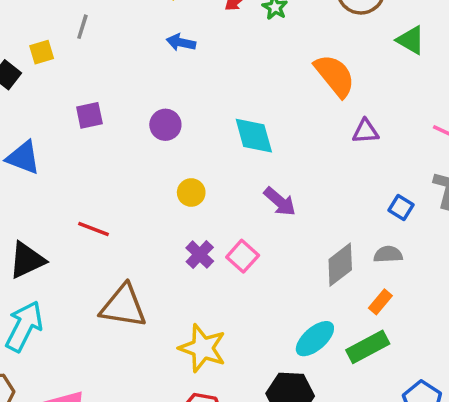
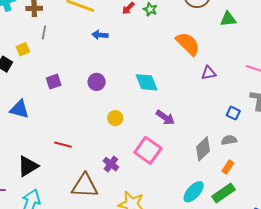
green triangle: (411, 40) -> (228, 19), turned -30
purple cross: (200, 255) -> (111, 164), moved
pink square: (243, 256) -> (148, 150), size x1.5

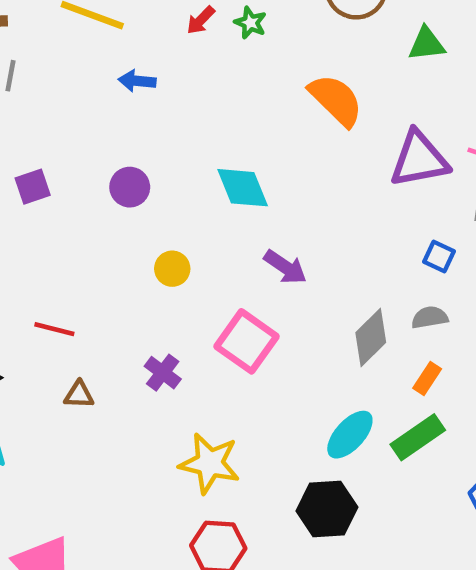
purple triangle: (209, 73) -> (419, 159), moved, size x1.8
brown triangle: (85, 186) -> (79, 395), moved, size x0.5

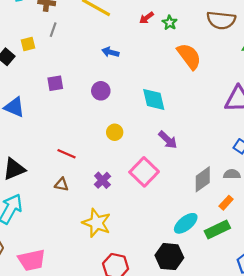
blue arrow: (137, 81) -> (110, 52), moved
orange semicircle: (336, 100) -> (189, 56), moved
red line: (54, 329) -> (67, 154), moved
yellow star: (210, 463) -> (97, 223), moved

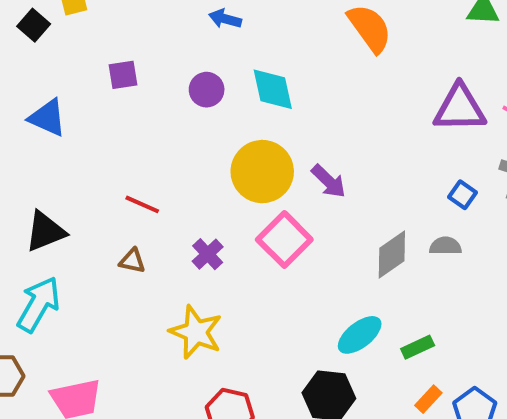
cyan diamond: (154, 99) -> (273, 89), moved
yellow circle: (115, 132) -> (262, 172), moved, size x2.0
orange rectangle: (226, 203) -> (428, 399), moved
green rectangle: (217, 230) -> (418, 347), size x0.7

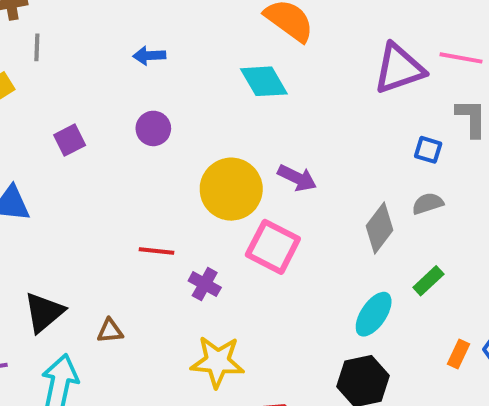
cyan diamond: (273, 89) -> (264, 81), moved
red line: (142, 204) -> (156, 251), moved
brown triangle: (132, 261) -> (110, 331), moved
green rectangle: (418, 347) -> (428, 281), moved

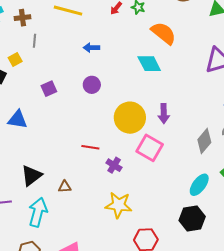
purple arrow: (297, 178) -> (164, 114), turned 60

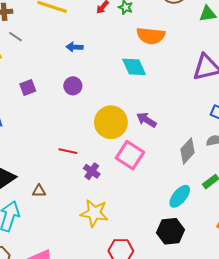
orange semicircle: (164, 33) -> (151, 36), turned 144
gray line: (35, 41) -> (15, 37), turned -64
purple arrow: (164, 114) -> (146, 120), turned 120

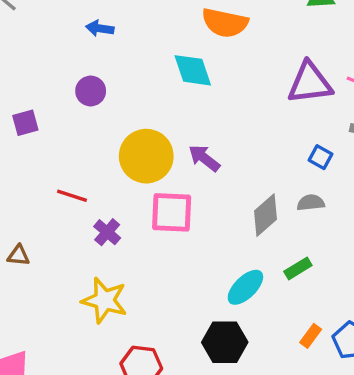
purple square: (28, 88) -> (25, 123), moved
pink square: (130, 155) -> (172, 212), turned -36

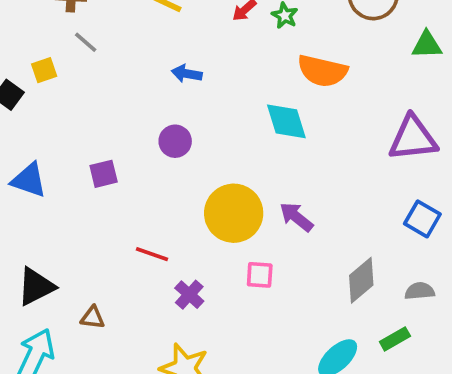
blue square: (320, 157) -> (422, 219), size x1.4
gray semicircle: (311, 203) -> (420, 291), moved
pink square: (172, 212) -> (260, 275), size x0.6

